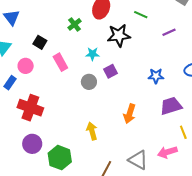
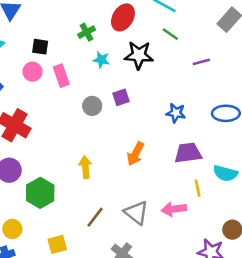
black square: (40, 42) -> (40, 47), turned -32
cyan star: (92, 54) -> (101, 60), moved
pink circle: (26, 66) -> (32, 72), moved

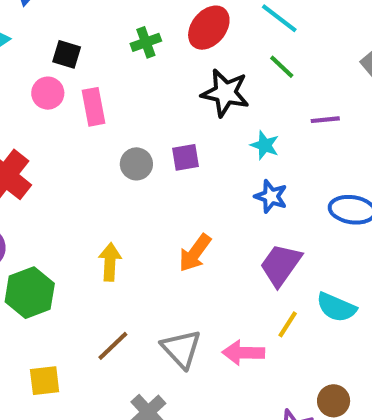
cyan star: (101, 60) -> (265, 145), moved
purple trapezoid: (188, 153) -> (281, 265), turned -56
yellow line: (198, 188) -> (288, 324), turned 35

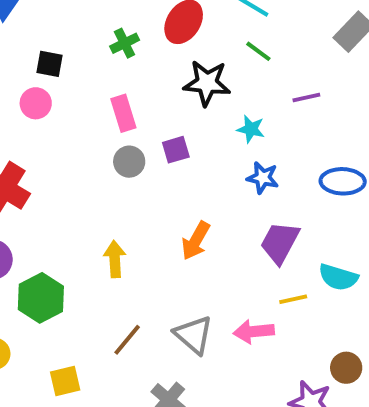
pink rectangle: (94, 107) -> (123, 113), moved
yellow line: (288, 324) -> (293, 299), turned 52

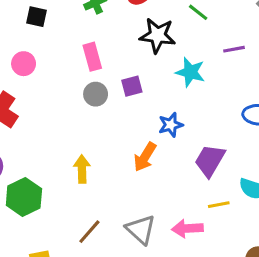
pink circle: (36, 103) -> (24, 64), moved
cyan star: (251, 129) -> (190, 72), size x1.4
blue star: (263, 178) -> (171, 125), moved, turned -30

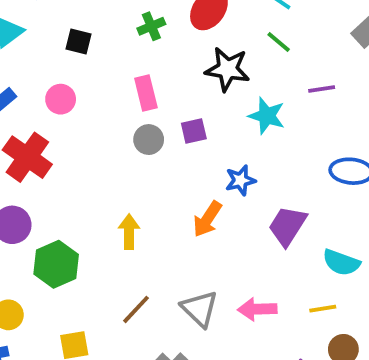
yellow line: (219, 205) -> (323, 309), moved

